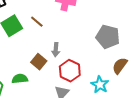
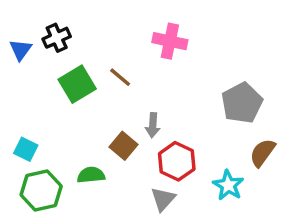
gray pentagon: (108, 37) -> (242, 103), turned 30

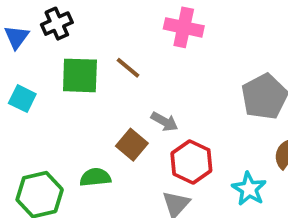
green square: (77, 84) -> (80, 75), turned 33
gray arrow: (153, 125) -> (164, 122), turned -65
cyan square: (26, 149) -> (22, 99), moved

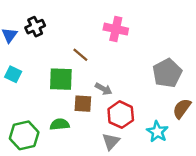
green square: (80, 75) -> (61, 79), moved
brown square: (132, 145) -> (83, 104), turned -36

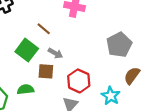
green square: (61, 79) -> (27, 50), turned 35
gray arrow: (104, 89) -> (55, 53), moved

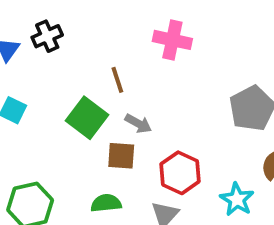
brown line: (44, 29) -> (117, 80), turned 32
green semicircle: (26, 89) -> (106, 203), moved

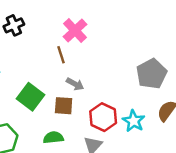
pink cross: (172, 40) -> (75, 30), moved, turned 35
green square: (87, 118) -> (30, 97), moved
cyan star: (237, 199) -> (134, 121), moved

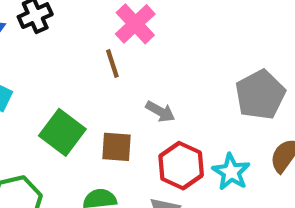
gray arrow: (75, 84) -> (160, 111), moved

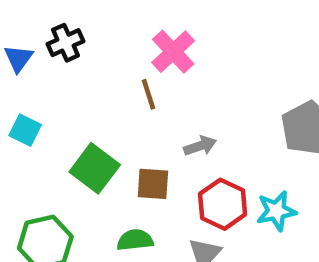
gray arrow: (160, 111) -> (200, 146), turned -48
cyan star: (231, 172) -> (276, 211), turned 30

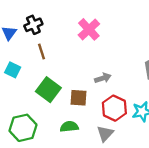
brown line: (149, 94) -> (41, 51), moved

